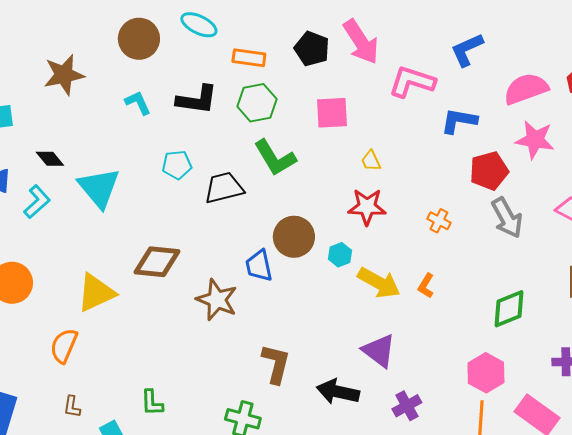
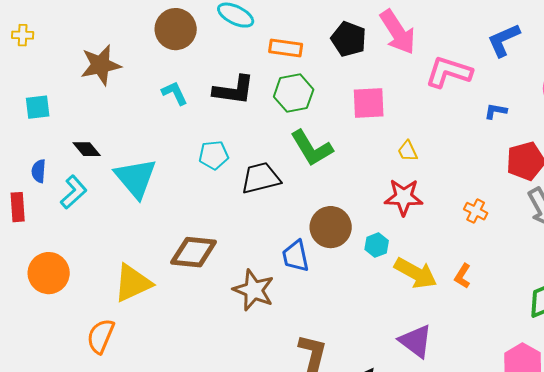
blue L-shape: (459, 121) -> (496, 111), size x0.6

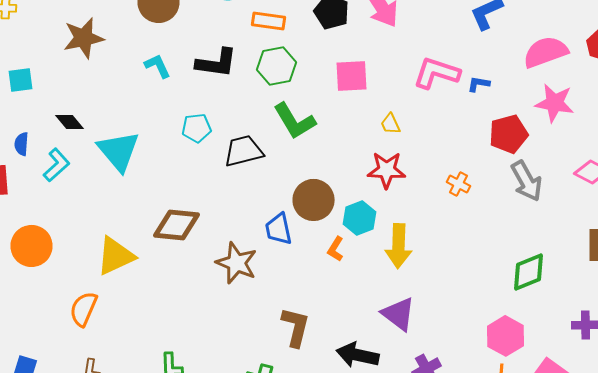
pink L-shape: (449, 72) -> (436, 73), moved
cyan hexagon: (377, 245) -> (360, 218), size x1.4
yellow arrow: (416, 273) -> (398, 246), turned 63
orange L-shape: (463, 276) -> (336, 249), moved

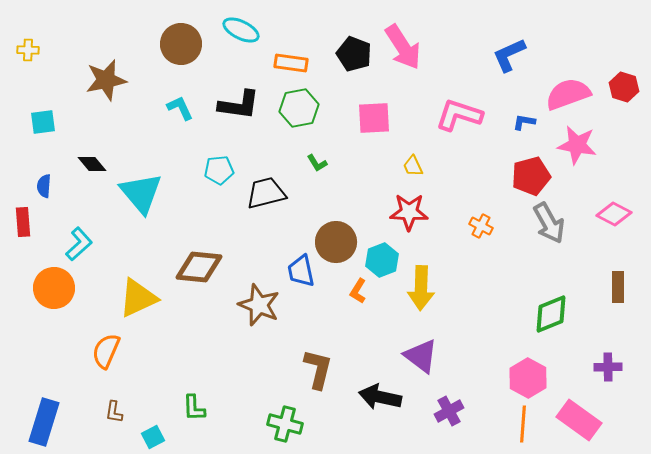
blue L-shape: (478, 84) -> (524, 122), moved
green L-shape: (294, 121) -> (317, 163), size x0.5
cyan L-shape: (56, 165) -> (79, 244), moved

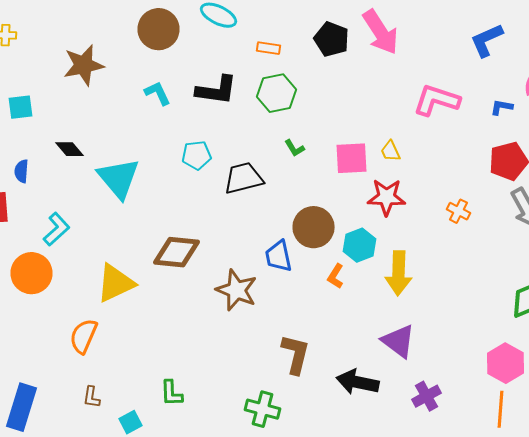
orange rectangle: (291, 63) -> (268, 48), size x0.7
pink square: (374, 118) -> (352, 158), moved

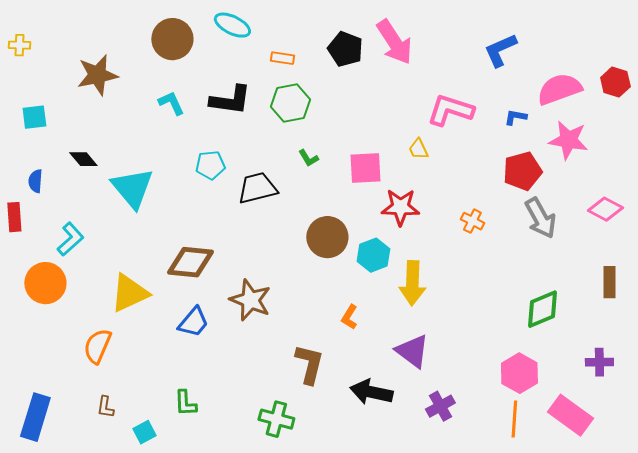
yellow trapezoid: (390, 151) -> (418, 149), moved
blue trapezoid: (278, 256) -> (193, 322), moved, turned -128
orange L-shape: (336, 276) -> (349, 317), moved

